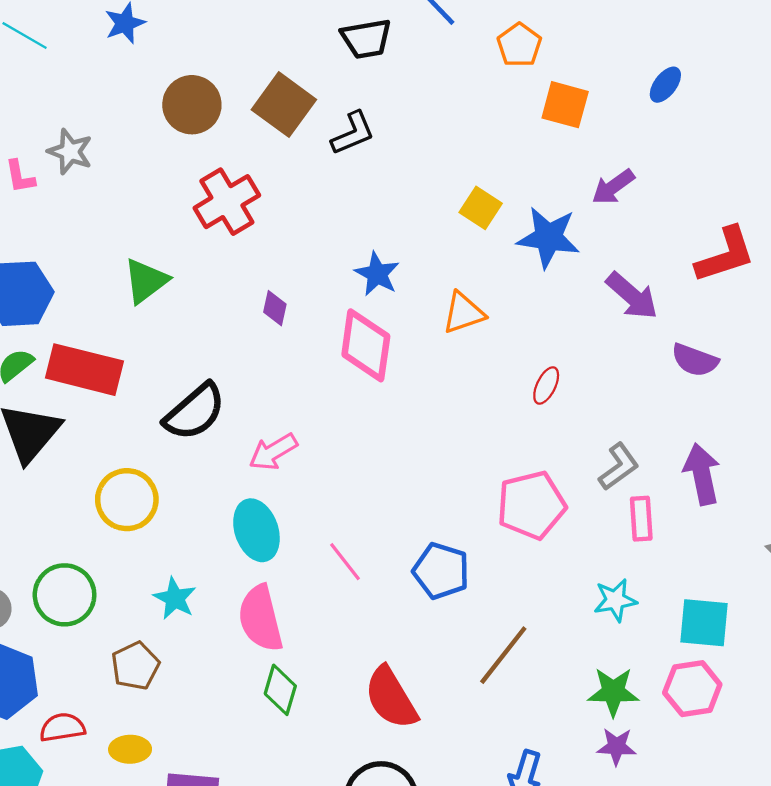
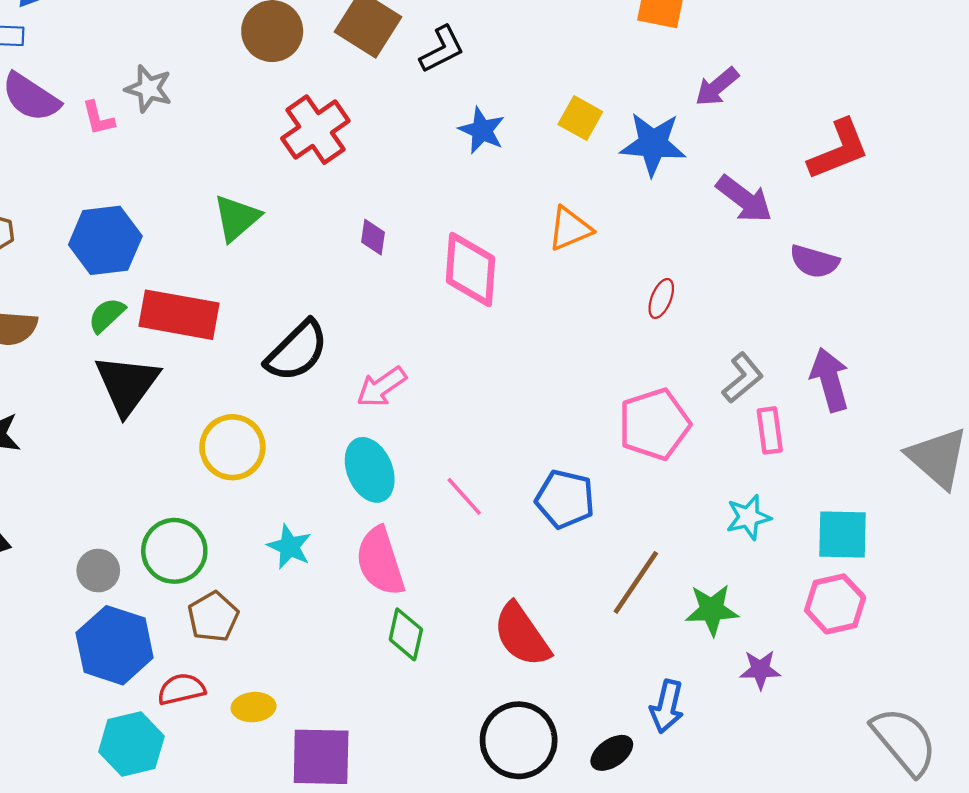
blue star: (377, 274) -> (482, 130), moved
brown pentagon: (135, 666) -> (213, 617), moved
green star: (613, 692) -> (712, 610), moved

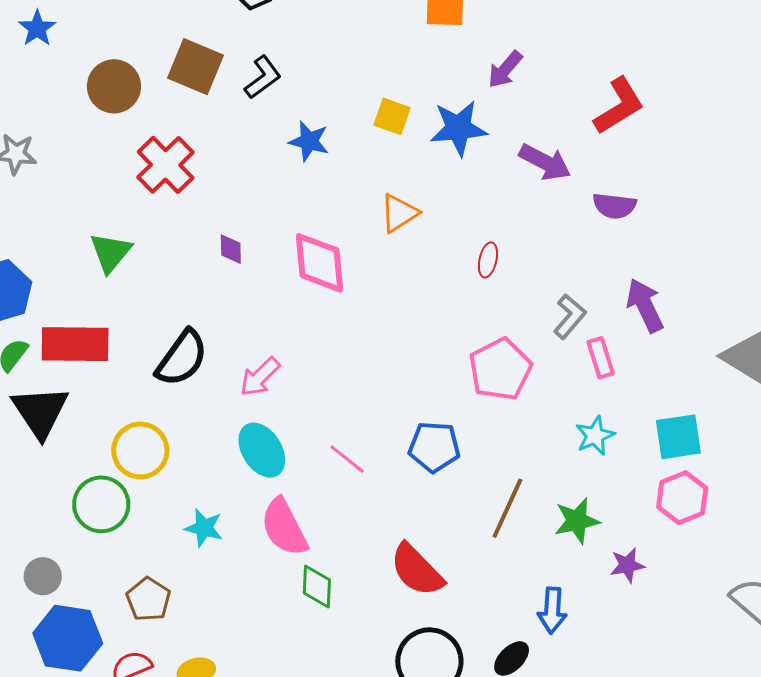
green circle: (174, 551) -> (101, 504), moved

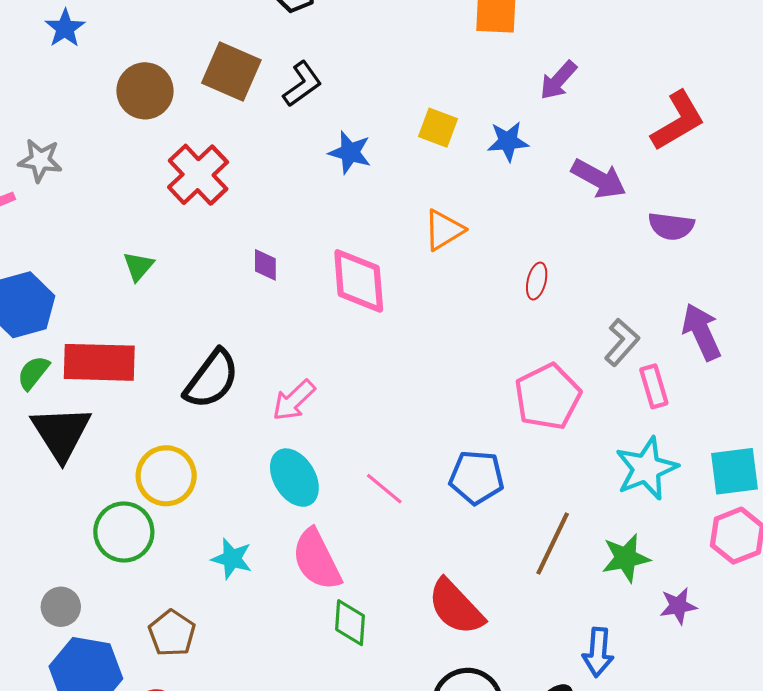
blue star: (458, 128) -> (508, 141), size x0.7
green triangle: (111, 252) -> (138, 266), size x0.7
cyan star: (595, 436) -> (646, 468), size x1.5

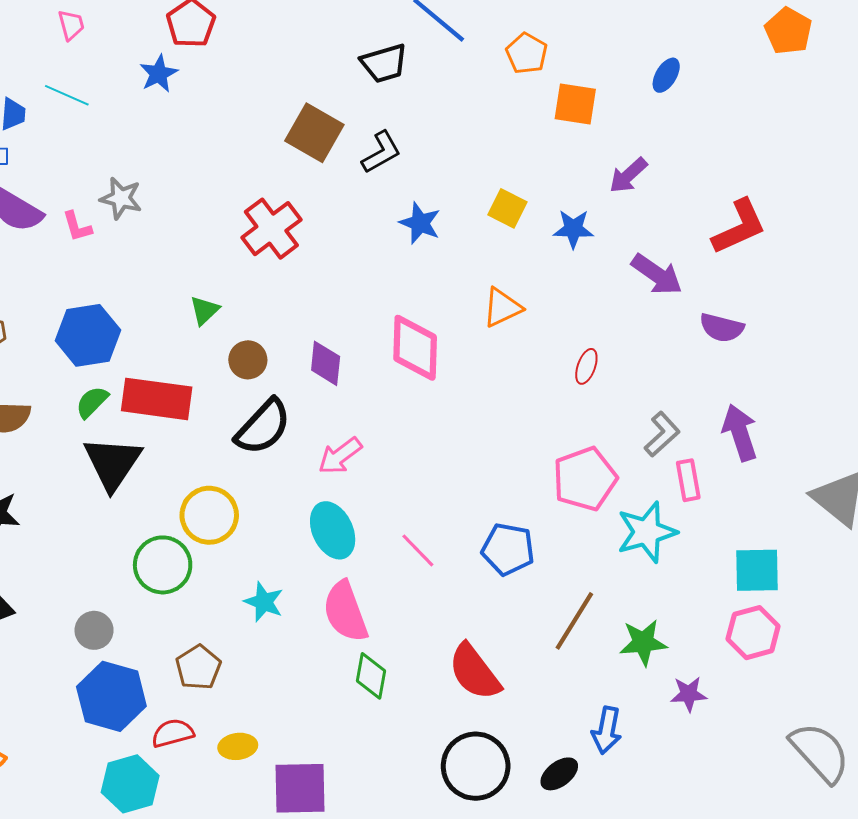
brown circle: (145, 91) -> (248, 360), moved, size x0.7
purple diamond: (265, 265) -> (326, 363), moved, size x1.4
cyan star: (646, 468) -> (647, 532), moved

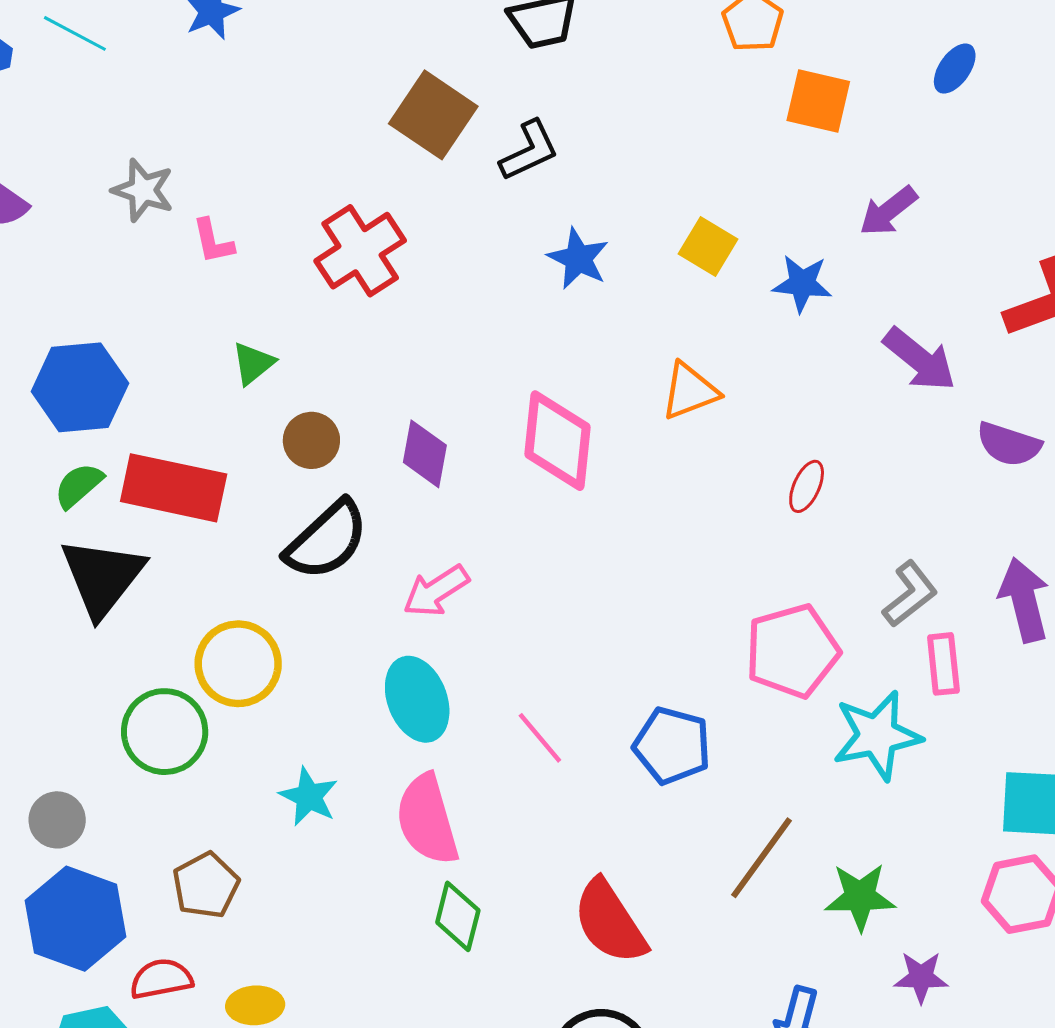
pink L-shape: (77, 227) -> (213, 241), moved

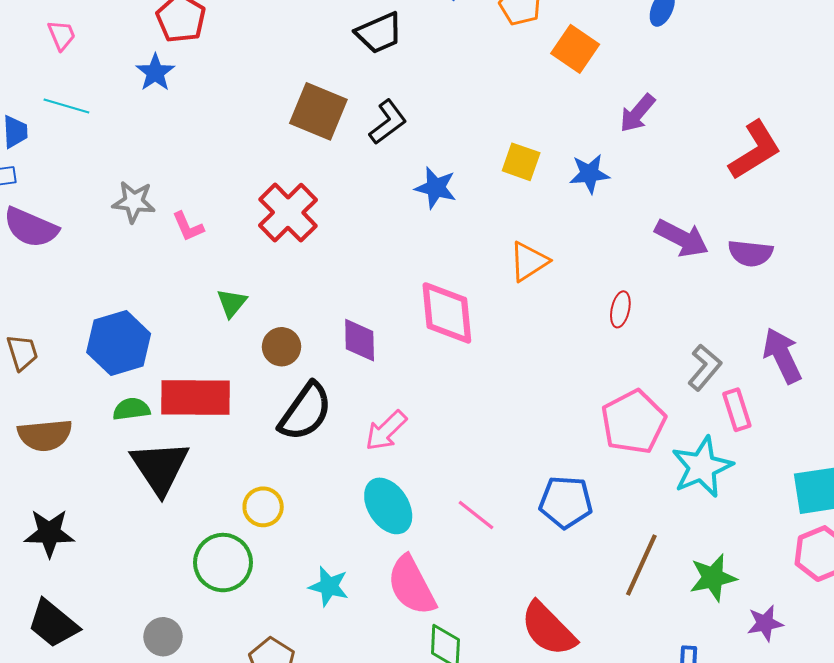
orange square: (818, 101) -> (575, 49), turned 33
purple arrow: (920, 359) -> (682, 238), moved
green semicircle: (79, 485) -> (131, 409), turned 45
yellow circle: (238, 664) -> (263, 507), size x0.7

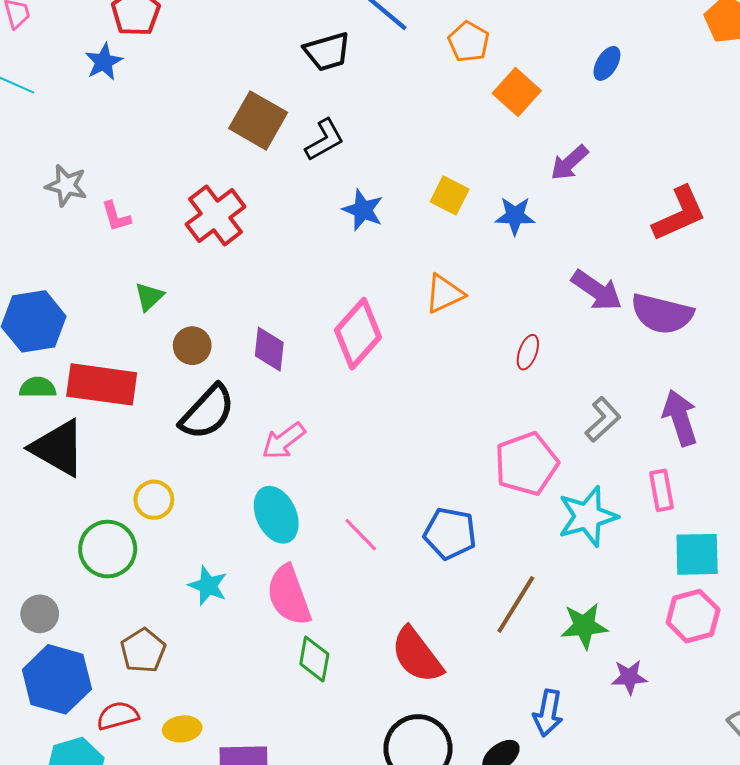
purple semicircle: (750, 253) -> (662, 314), size x1.4
pink diamond: (447, 313) -> (358, 334), turned 40
pink rectangle: (737, 410) -> (662, 490), moved
black triangle: (160, 467) -> (58, 448), turned -34

